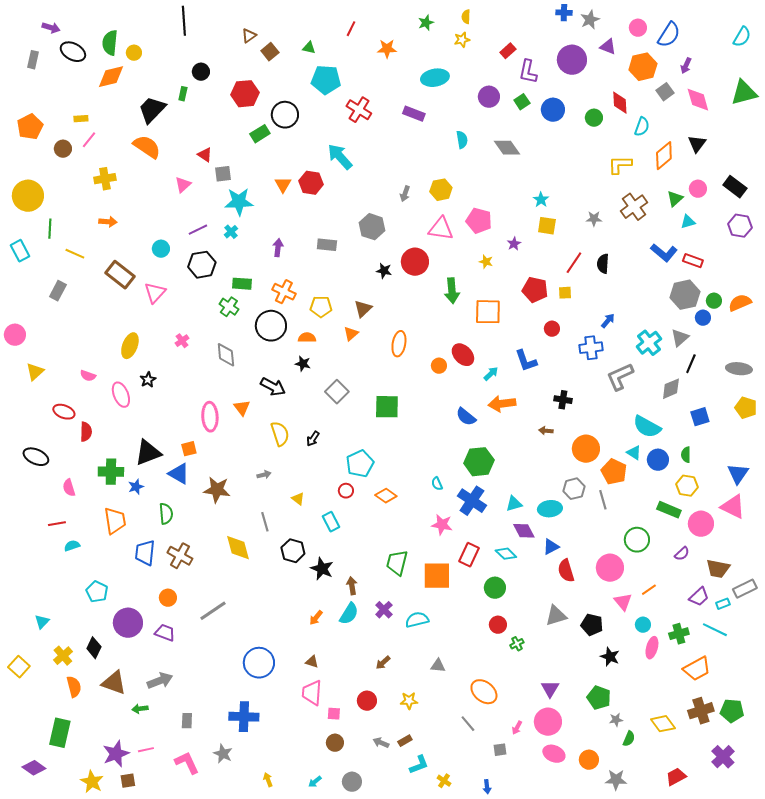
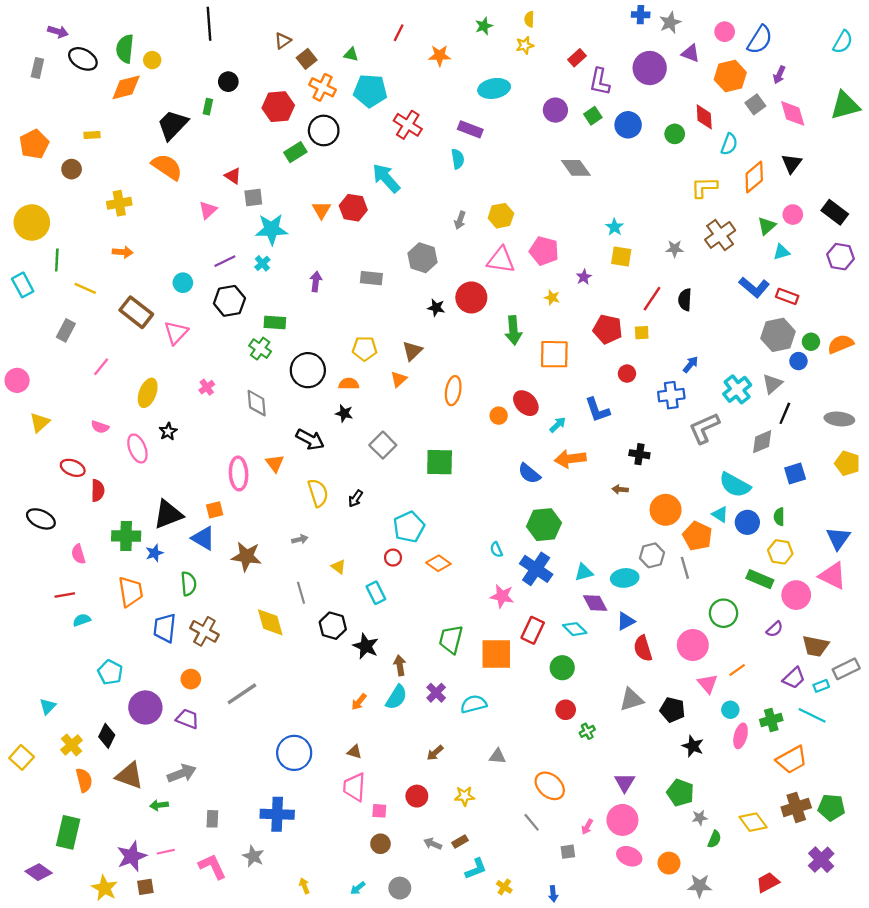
pink line: (89, 140) -> (101, 367), moved
cyan semicircle: (462, 140) -> (458, 159), moved
orange cross: (284, 292) -> (323, 87), moved

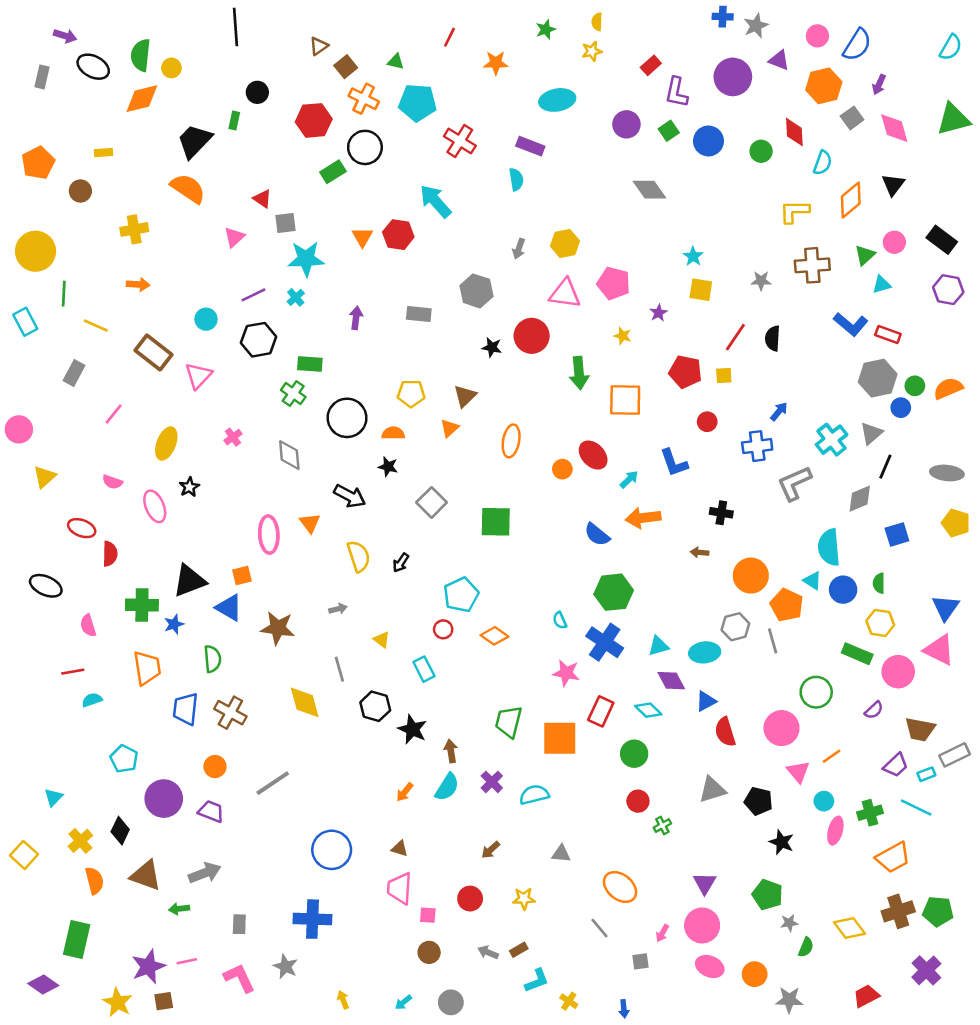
brown cross: (720, 235) -> (812, 265), turned 32
cyan semicircle: (735, 485) -> (829, 547), turned 56

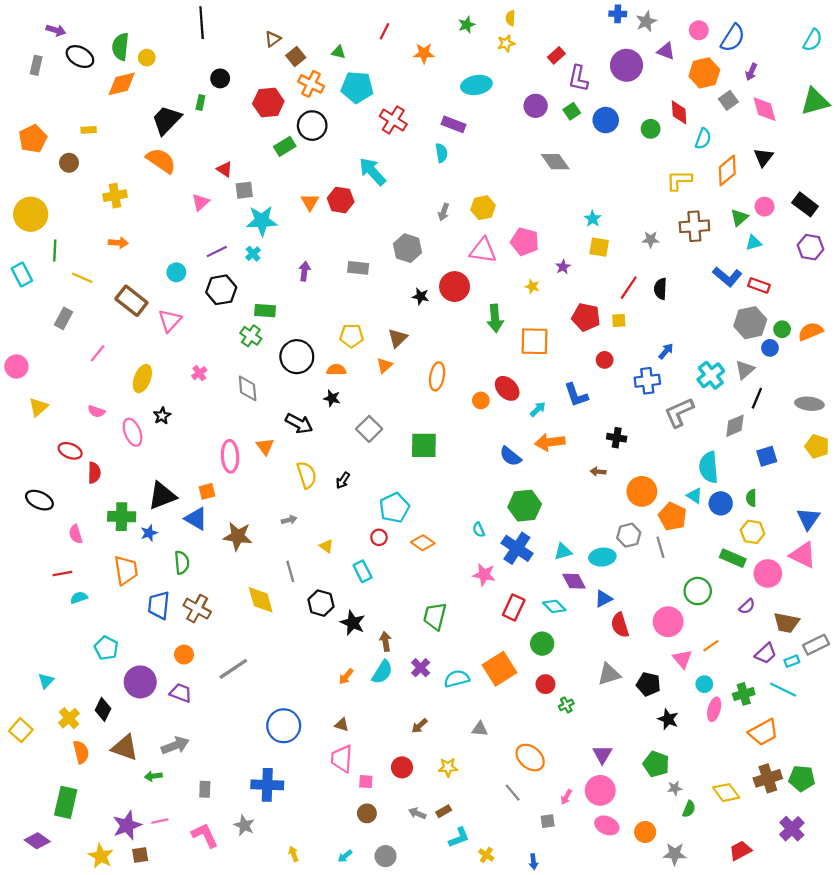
orange square: (560, 738) -> (499, 669), moved, turned -32

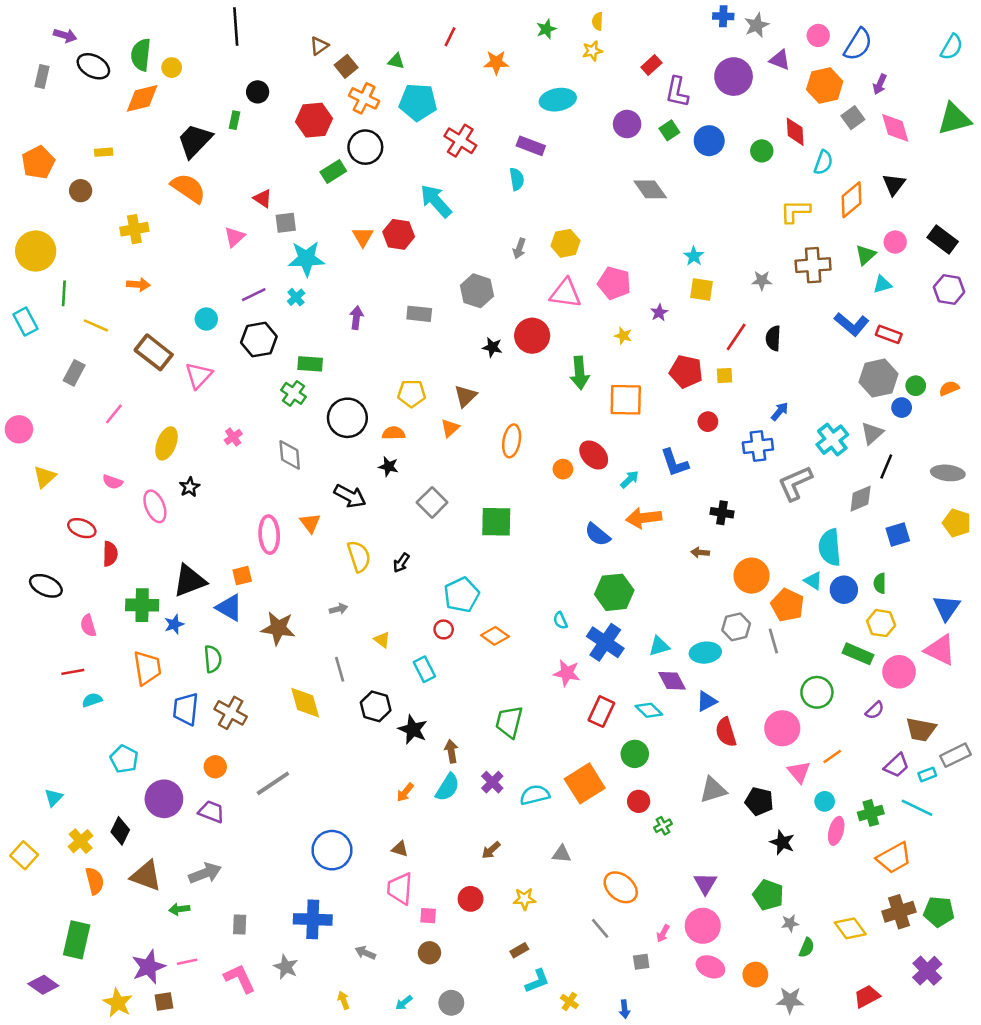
orange semicircle: (811, 331) -> (949, 388), size x0.7
gray arrow: (417, 813) -> (365, 953), moved

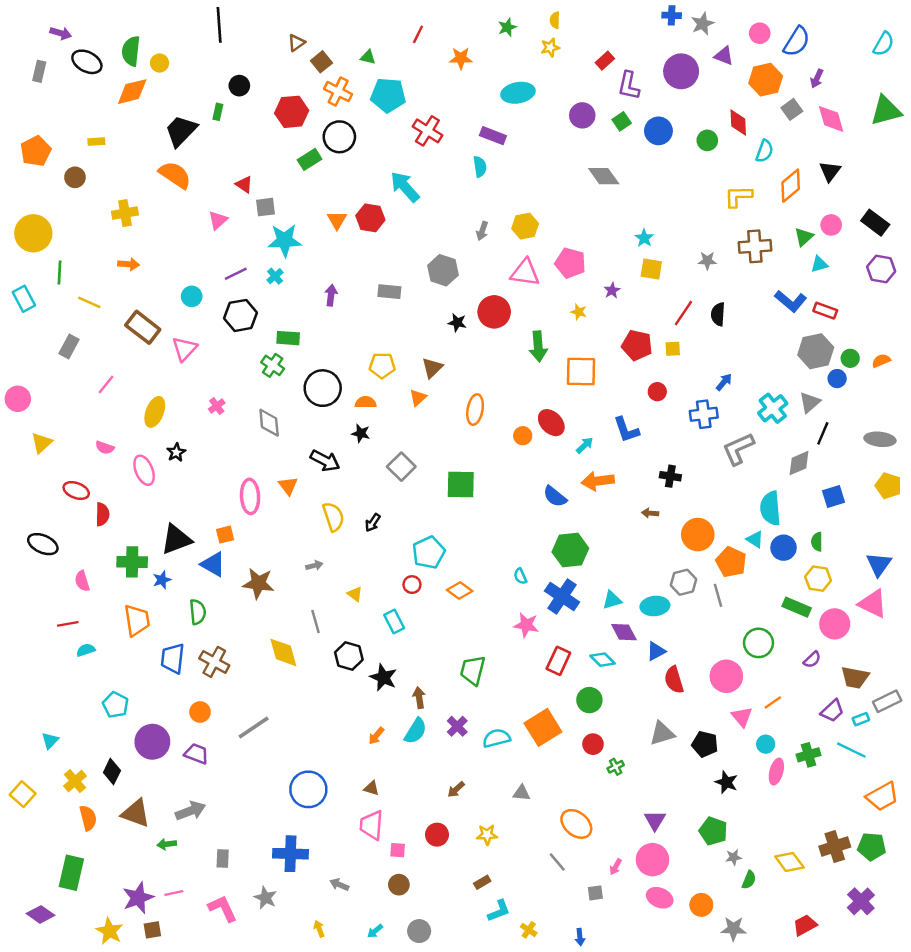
orange trapezoid: (894, 858) -> (882, 797), moved

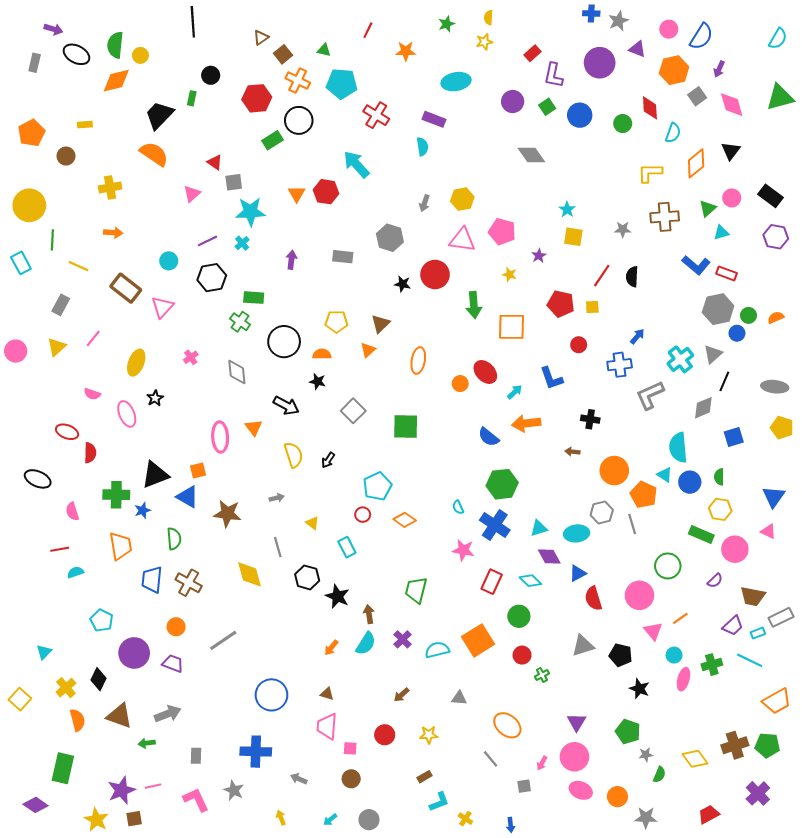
yellow triangle: (42, 443) -> (57, 347), moved
pink triangle: (873, 604) -> (768, 531), size x0.6

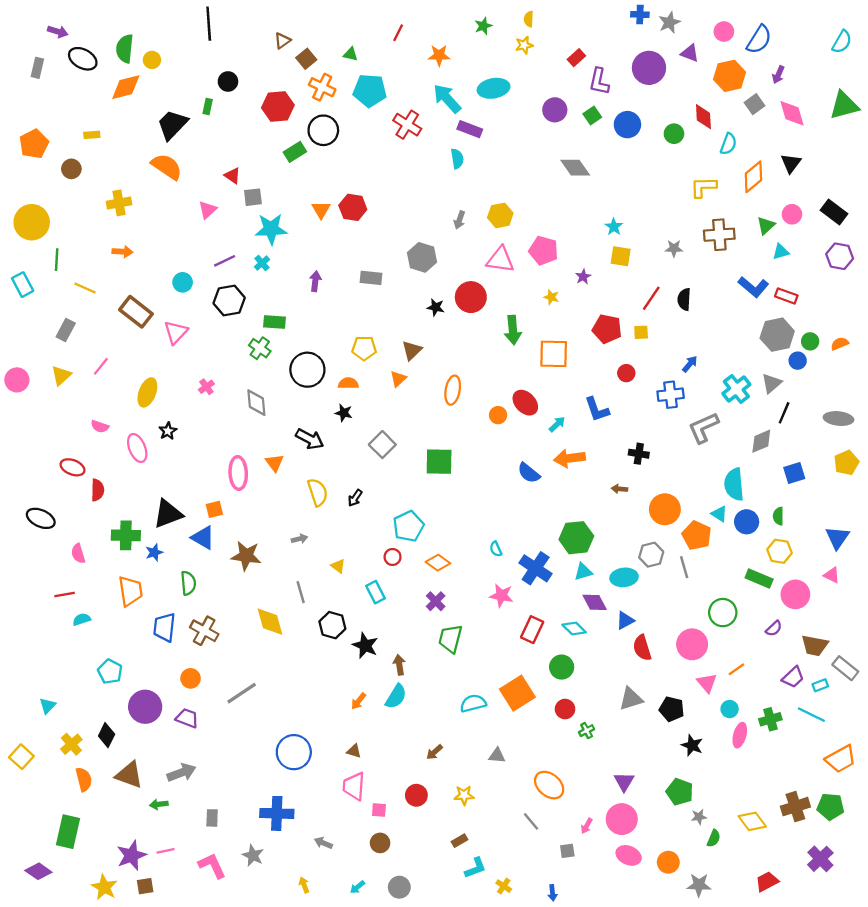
cyan arrow: (356, 164) -> (447, 99), moved
yellow pentagon: (782, 428) -> (846, 463), turned 30
green hexagon: (502, 484) -> (576, 538), moved
gray rectangle: (781, 617) -> (845, 668), turned 65
purple cross: (403, 639) -> (436, 601), moved

